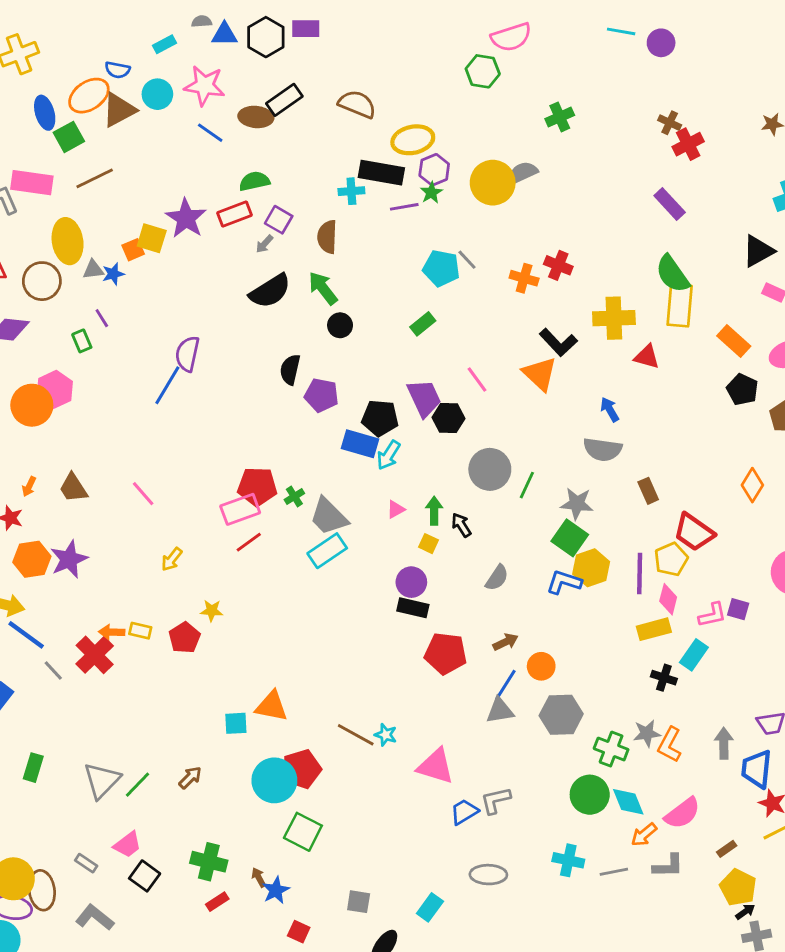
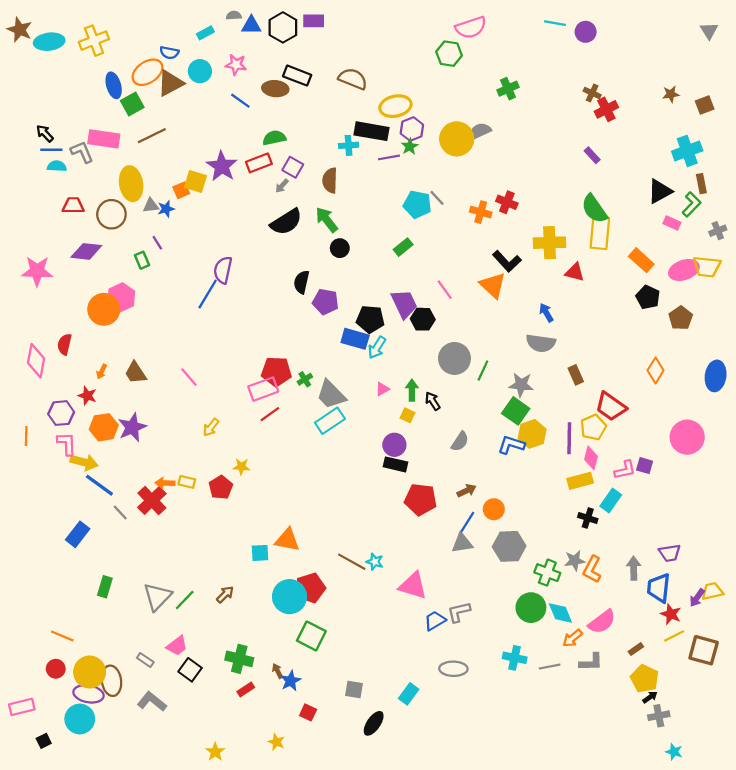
pink star: (204, 86) -> (236, 65), size x0.7
black rectangle: (284, 100) -> (297, 76), turned 56
purple rectangle: (670, 204) -> (592, 155), size x0.7

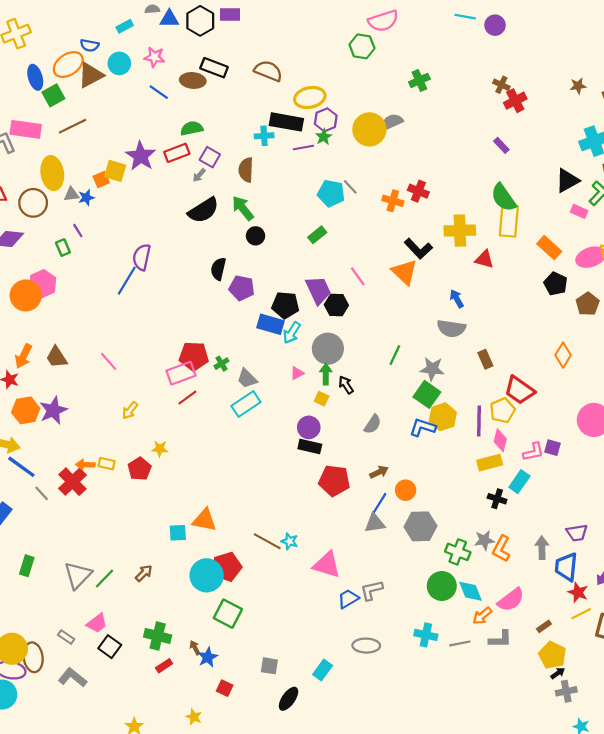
gray circle: (454, 358) -> (328, 349), moved
orange arrow: (102, 372) -> (24, 356), size x1.6
gray trapezoid: (331, 395) -> (247, 378), size x0.7

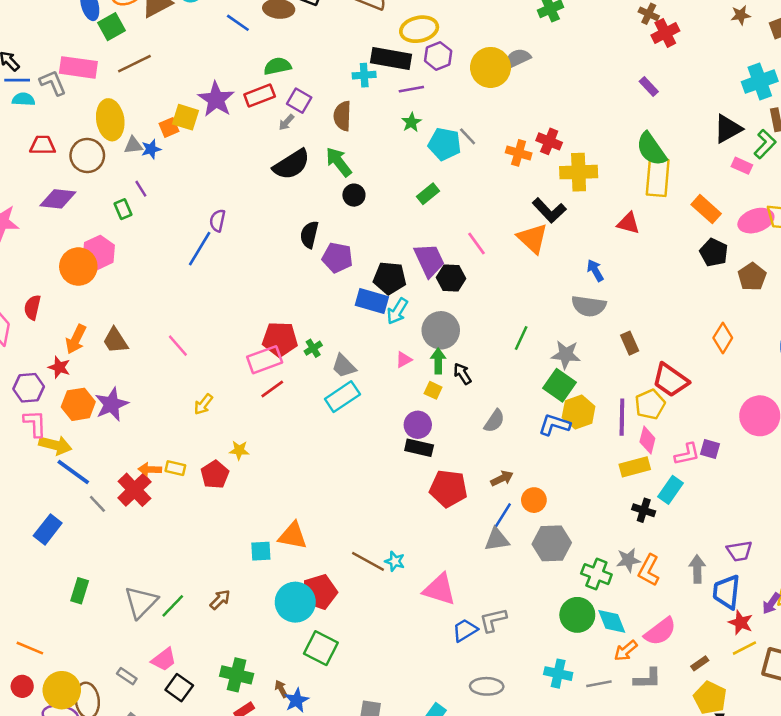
green star: (324, 137) -> (411, 122), moved
yellow cross: (460, 231) -> (579, 172), moved
purple semicircle: (142, 257) -> (217, 221), size x0.7

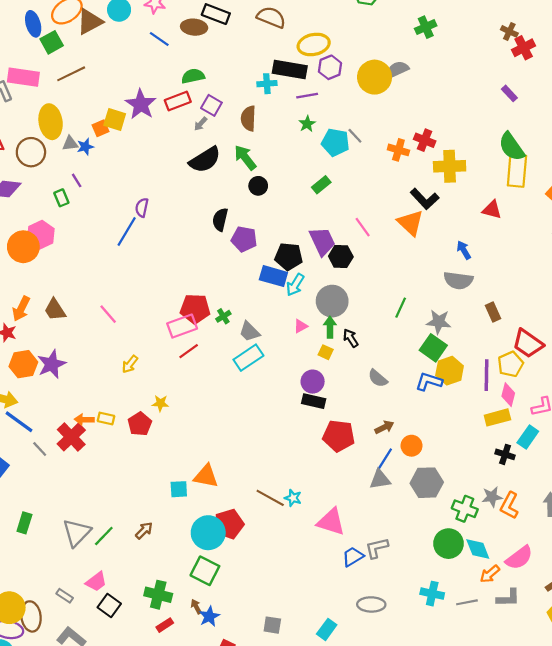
gray semicircle: (494, 421) -> (378, 378), turned 96
green square: (321, 648) -> (205, 571), moved

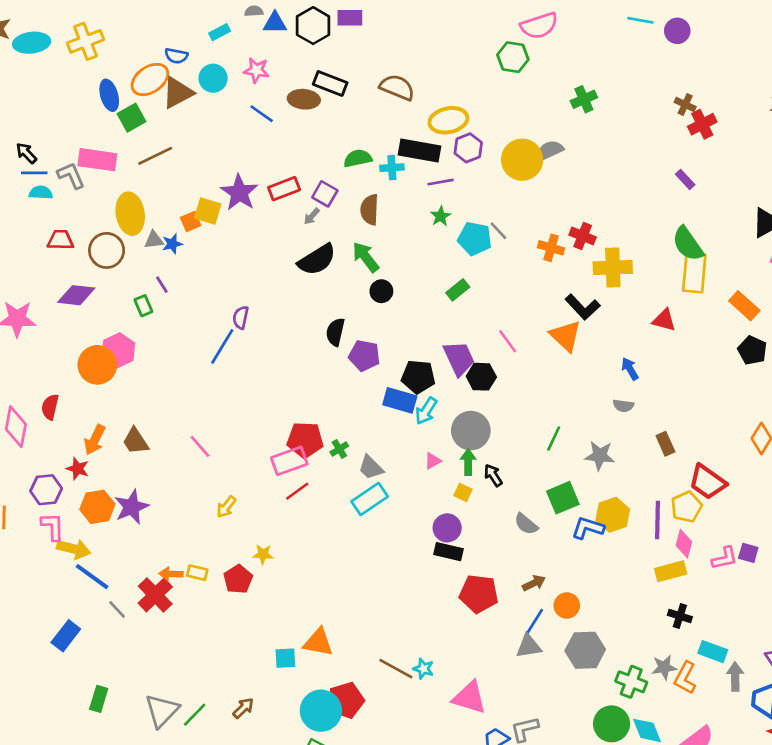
green semicircle: (193, 76) -> (358, 158), moved
gray semicircle: (458, 280) -> (623, 406), size x0.6
green square: (433, 348) -> (563, 498), moved, turned 32
cyan rectangle: (528, 437) -> (713, 652), moved, turned 75

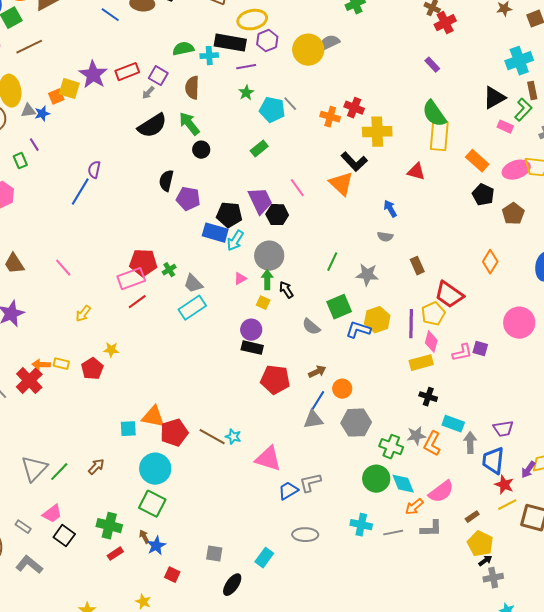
red pentagon: (346, 700) -> (174, 433), moved

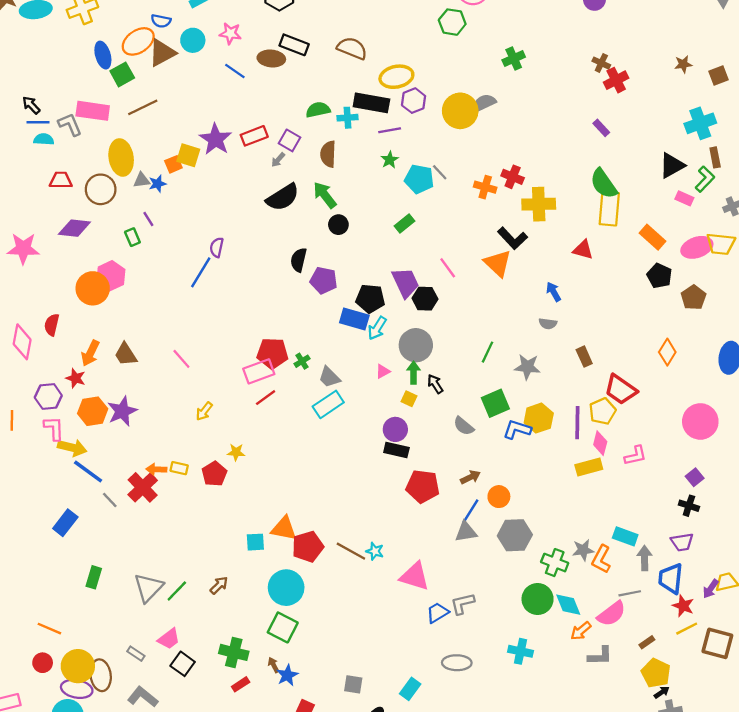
purple square: (480, 349) -> (695, 477), moved, turned 35
black cross: (428, 397) -> (689, 506), moved
gray line: (393, 533) -> (630, 593), moved

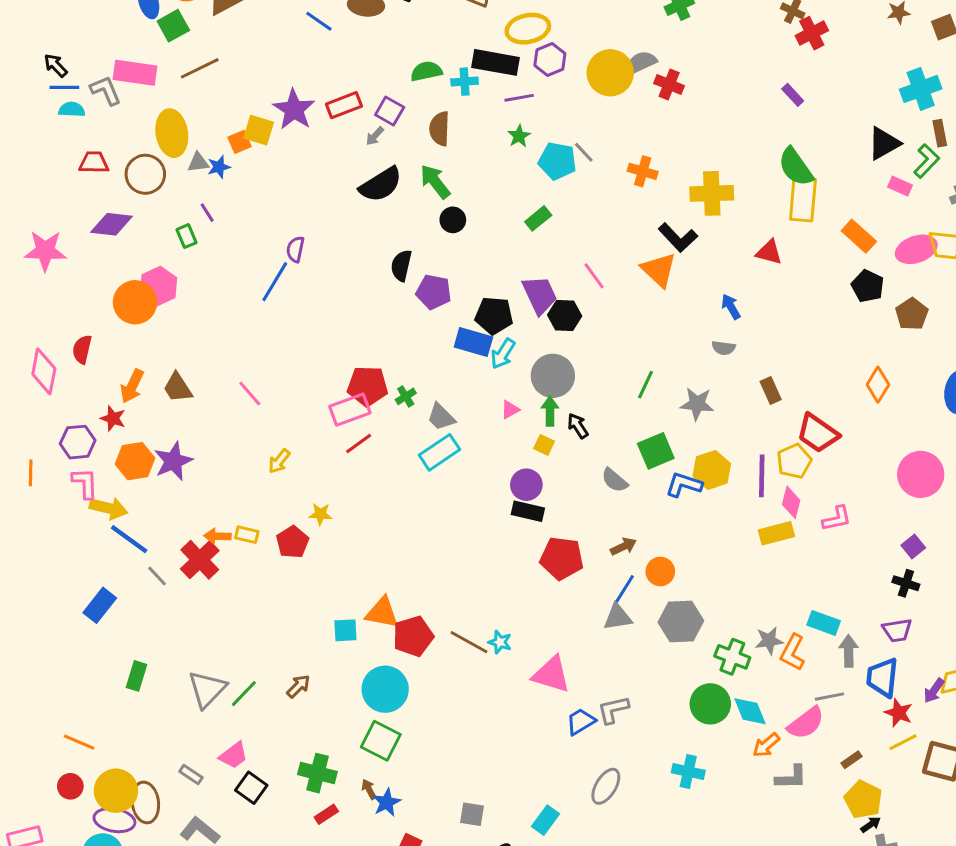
red cross: (513, 177) -> (669, 85), moved
gray ellipse: (457, 663) -> (606, 786), turned -60

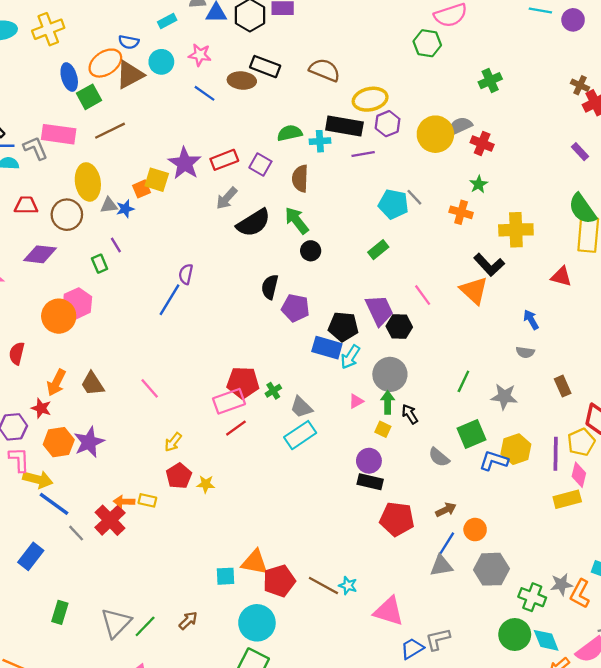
gray arrow: (375, 136) -> (227, 198), moved, size x1.5
green star: (519, 136) -> (479, 184), moved
red pentagon: (292, 542) -> (179, 476), moved

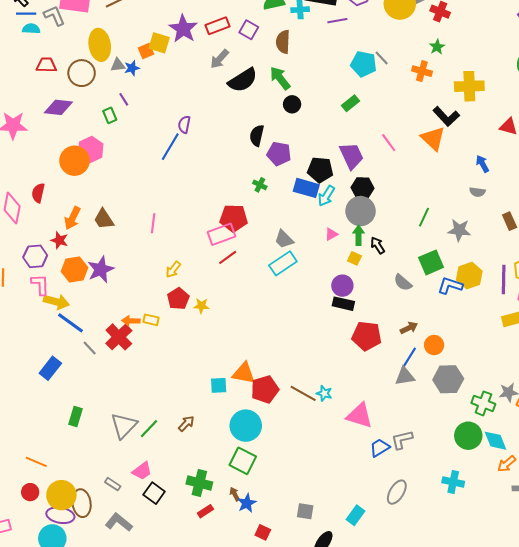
black hexagon: (399, 327) -> (363, 188), moved
pink line: (150, 388) -> (153, 223), turned 48
green cross: (273, 391) -> (260, 185), moved, turned -32

